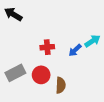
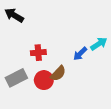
red cross: (47, 47) -> (38, 53), moved
brown semicircle: (61, 85) -> (58, 73), moved, turned 42

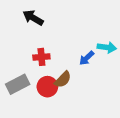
black arrow: (14, 15) -> (33, 18), moved
cyan arrow: (99, 44) -> (107, 47), turned 42

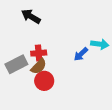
brown semicircle: (63, 80) -> (39, 66), moved
gray rectangle: (18, 84) -> (16, 64), moved

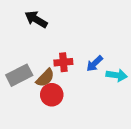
cyan arrow: (100, 44) -> (117, 75), moved
red cross: (39, 53) -> (63, 62), moved

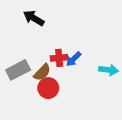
blue arrow: (95, 64) -> (74, 59), moved

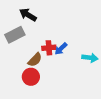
gray rectangle: (18, 70) -> (15, 35), moved
red circle: (48, 88) -> (31, 77), moved

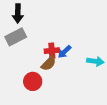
black arrow: (28, 15) -> (18, 14), moved, turned -120
brown semicircle: (35, 60) -> (49, 63), moved

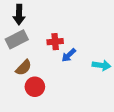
red cross: (52, 51) -> (55, 42), moved
brown semicircle: (49, 63) -> (24, 68), moved

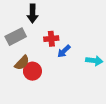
black arrow: (19, 15) -> (32, 14), moved
red circle: (35, 87) -> (32, 71), moved

